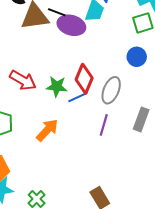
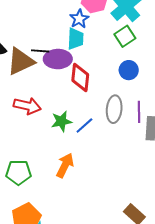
red diamond: (84, 79) -> (80, 77), moved
red arrow: (23, 80) -> (27, 106), moved
purple line: (104, 125) -> (139, 112), moved

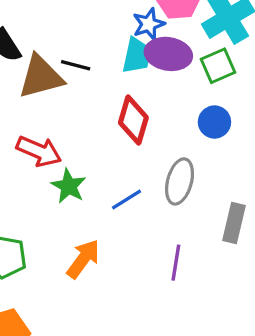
purple ellipse: (58, 59) -> (168, 54), moved
purple line: (139, 112) -> (176, 263), moved
green star: (61, 121) -> (69, 186), moved, turned 30

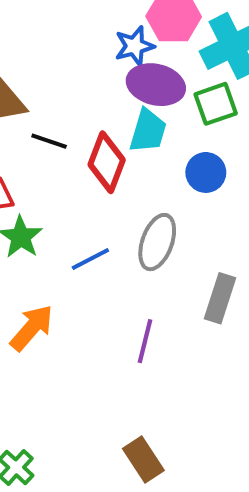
cyan trapezoid: (137, 56) -> (148, 131), moved
black line: (76, 65) -> (49, 141), moved

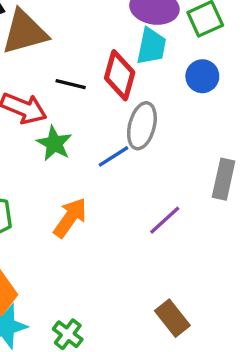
black line: (49, 141) -> (71, 84), moved
gray ellipse: (157, 242) -> (142, 126), moved
purple line: (145, 341) -> (165, 220), turned 39

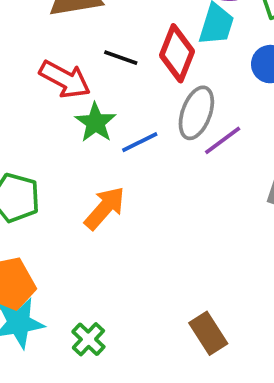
blue line: (113, 156) -> (140, 142), moved
purple line: (165, 220) -> (223, 140), moved

